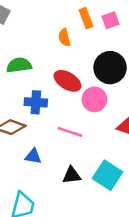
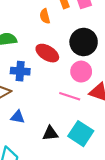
pink circle: (94, 99) -> (81, 72), moved
pink line: (70, 132) -> (70, 96), moved

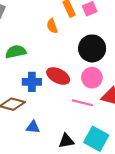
red ellipse: (47, 53) -> (58, 76), moved

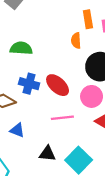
orange semicircle: (52, 26) -> (76, 41), moved
pink line: (83, 103) -> (62, 118), moved, turned -36

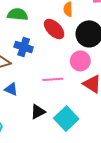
red ellipse: (58, 85) -> (54, 29), moved
black triangle: (47, 154) -> (38, 112), turned -35

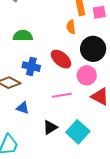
red ellipse: (54, 29) -> (61, 59), moved

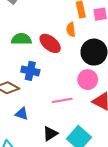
red ellipse: (61, 59) -> (50, 43), moved

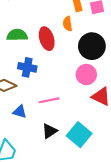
red ellipse: (50, 43) -> (47, 39), turned 35
pink line: (62, 100) -> (49, 100), moved

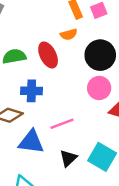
orange semicircle: (68, 24) -> (69, 34), turned -88
blue triangle: (20, 112) -> (31, 142), size x1.6

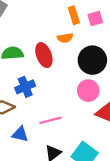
blue cross: (31, 91) -> (25, 87), turned -30
blue triangle: (31, 142) -> (20, 134), size x0.7

